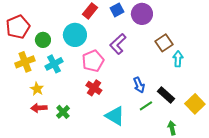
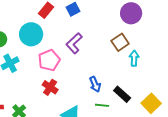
purple circle: (142, 14) -> (131, 13), moved
green line: (146, 106) -> (102, 105), turned 40

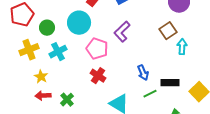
pink pentagon: (49, 60) -> (97, 49), turned -30
black rectangle: (122, 94) -> (170, 83), turned -42
green line: (102, 105) -> (150, 94), turned -32

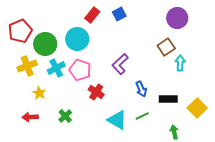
green circle: (47, 28) -> (45, 44), size x1.5
purple L-shape: (122, 32) -> (120, 64), moved
pink pentagon: (97, 49) -> (80, 70), moved
green line: (150, 94) -> (142, 116), moved
red arrow: (43, 96) -> (30, 117), moved

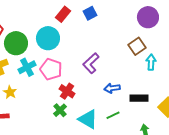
blue arrow: (141, 89) -> (112, 88), turned 105
green cross: (65, 116) -> (60, 110), moved

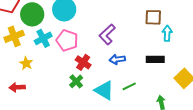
brown square: (137, 46) -> (153, 17), turned 36
blue arrow: (112, 88) -> (117, 59), moved
black rectangle: (139, 98) -> (155, 59), moved

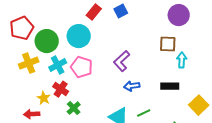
red cross: (83, 62) -> (61, 89), moved
yellow star: (26, 63) -> (44, 98), moved
green cross: (76, 81) -> (74, 108), moved

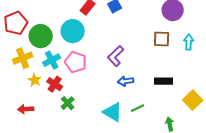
cyan arrow: (182, 60) -> (189, 42), moved
yellow star: (44, 98) -> (35, 80), moved

